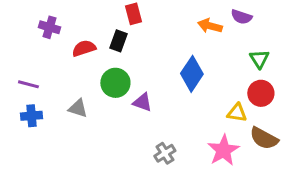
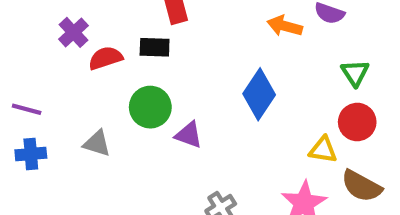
purple cross: (49, 27) -> (73, 32), moved, turned 30
black rectangle: (118, 41) -> (155, 47), turned 72

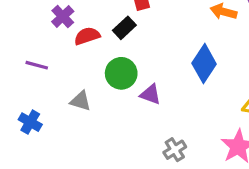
black rectangle: (155, 47) -> (124, 28), turned -45
purple line: (27, 109) -> (37, 65), moved
blue cross: (31, 154) -> (30, 122), moved, turned 35

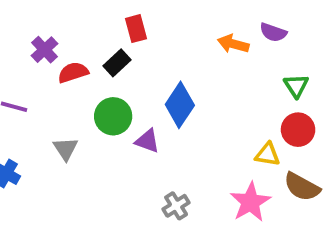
blue diamond: (204, 64) -> (180, 105), moved
gray triangle: (81, 101) -> (65, 149), turned 40

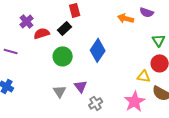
purple triangle: (147, 141) -> (81, 86), moved, turned 32
gray triangle: (65, 149) -> (60, 91), moved

